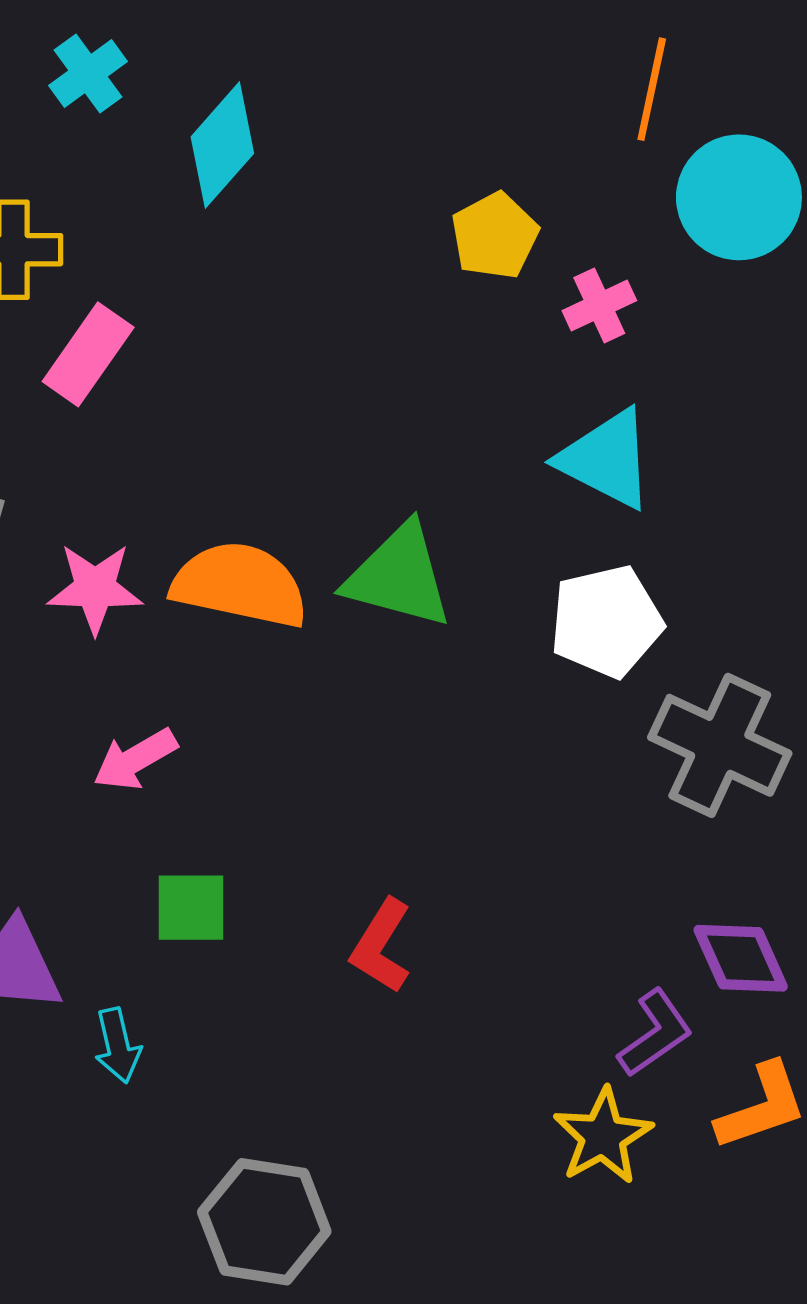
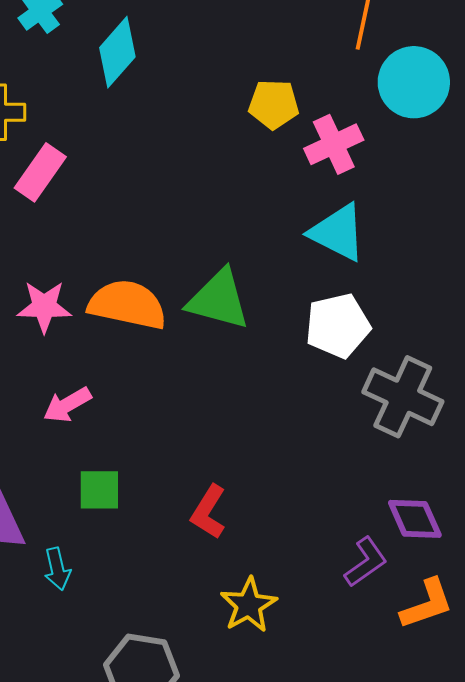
yellow pentagon: (495, 236) -> (274, 104), turned 30
pink cross: (599, 306) -> (334, 144), size x1.4
yellow star: (603, 1136) -> (249, 605), moved

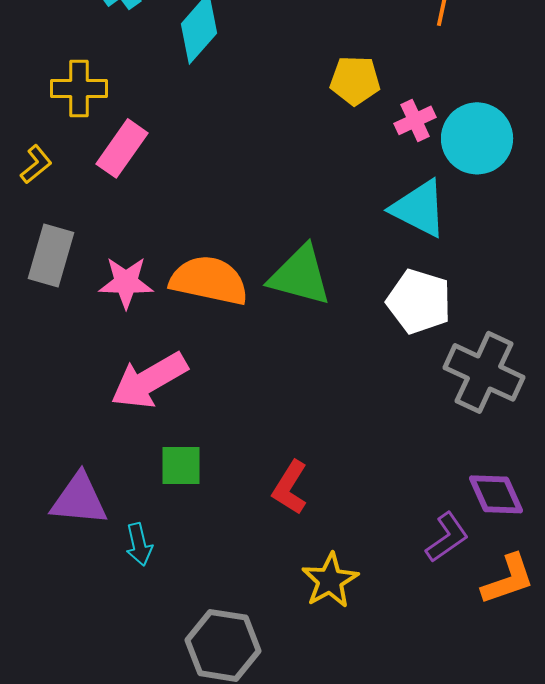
cyan circle: (414, 82) -> (477, 138), moved
pink cross: (334, 144) -> (415, 120), size x0.7
white pentagon: (338, 326) -> (419, 301), turned 30
pink arrow: (67, 405) -> (149, 380), size x1.6

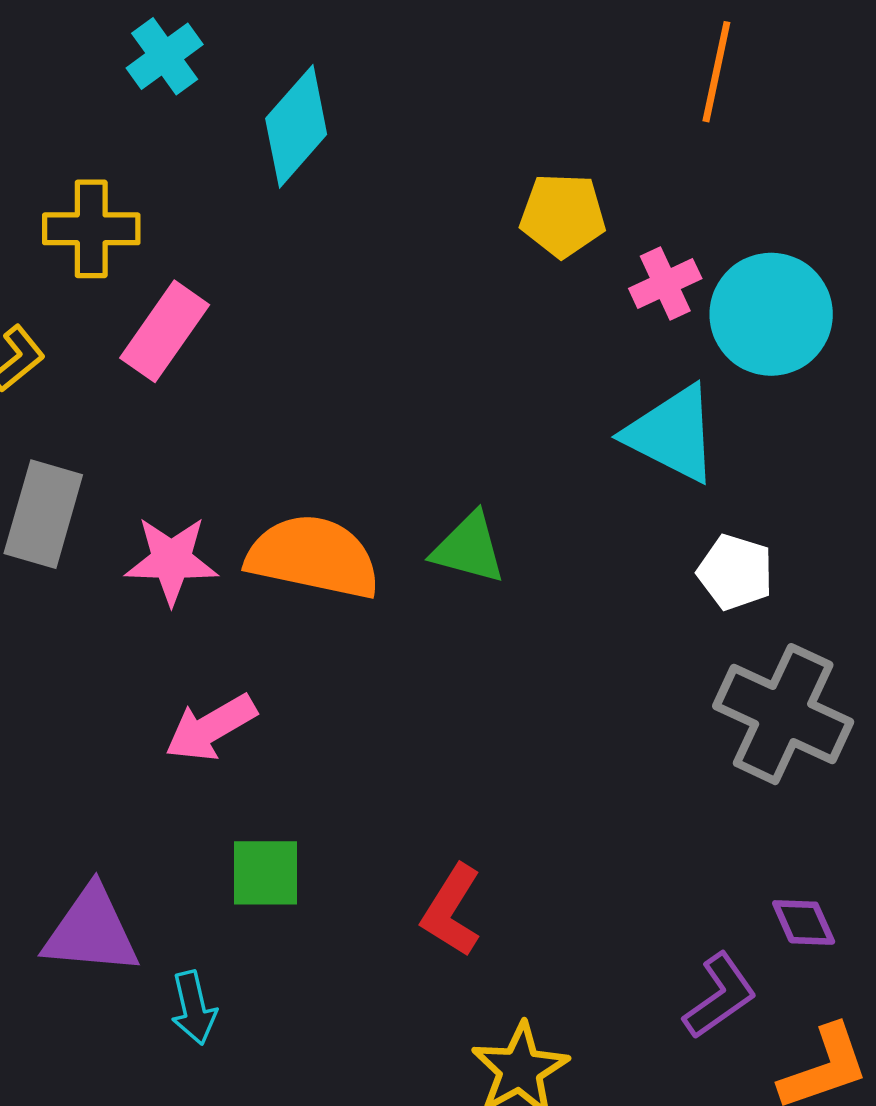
green triangle: (300, 275) -> (469, 548), size x0.7
white pentagon: (419, 301) -> (735, 572), moved, size x0.7
pink arrow: (149, 380) -> (211, 728), size x0.7
purple diamond: (496, 494) -> (804, 922), size x0.7

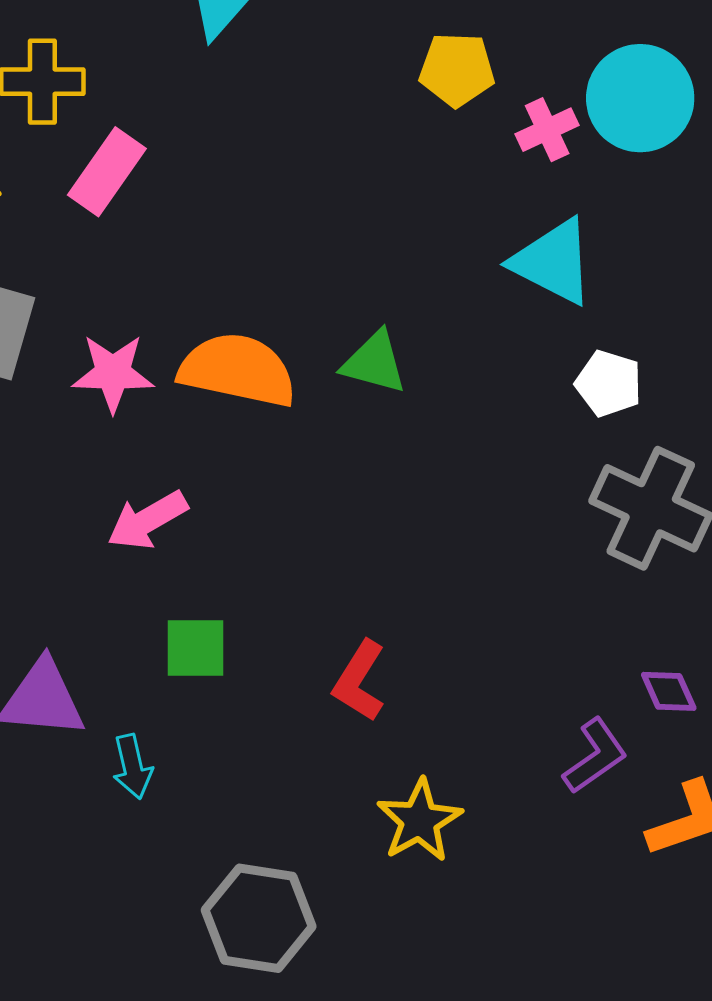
cyan circle: (771, 314) -> (640, 98), moved

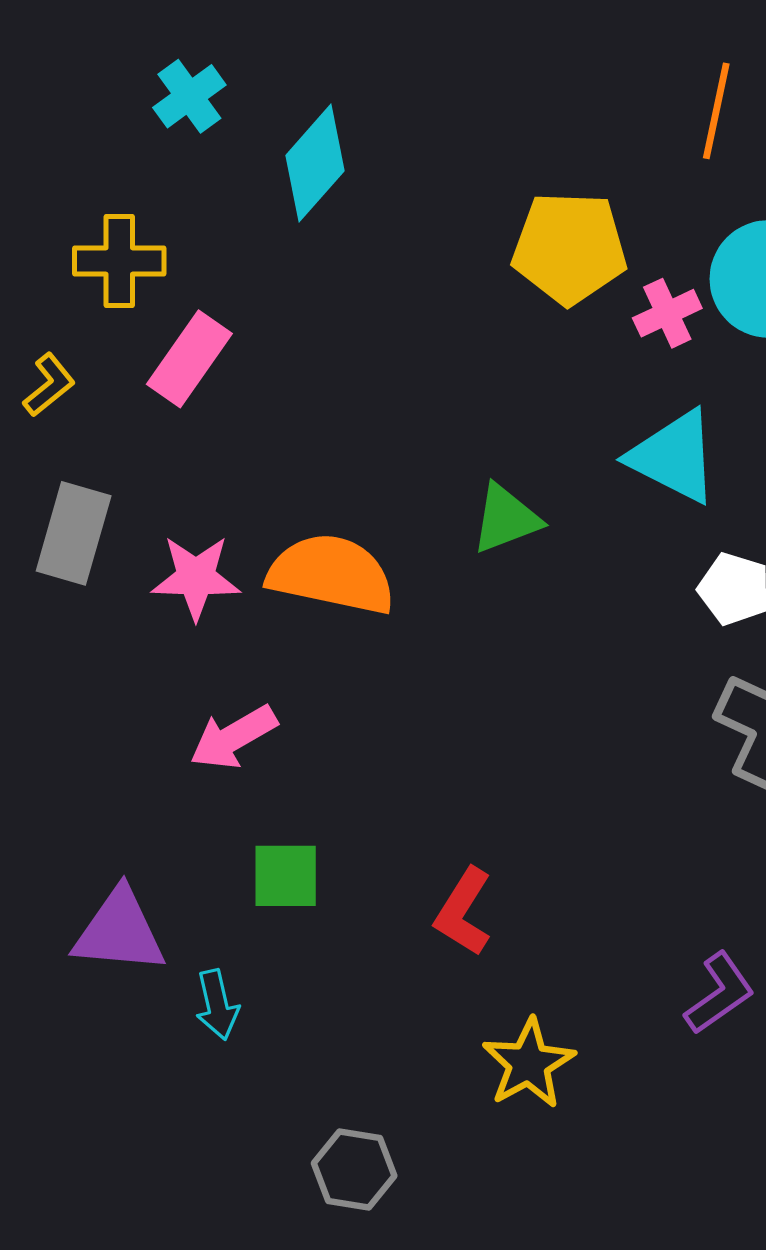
yellow pentagon: (457, 70) -> (569, 248), size x1.4
green triangle: (374, 362) -> (506, 519), moved, turned -36
gray hexagon: (259, 918) -> (354, 1169), size x0.7

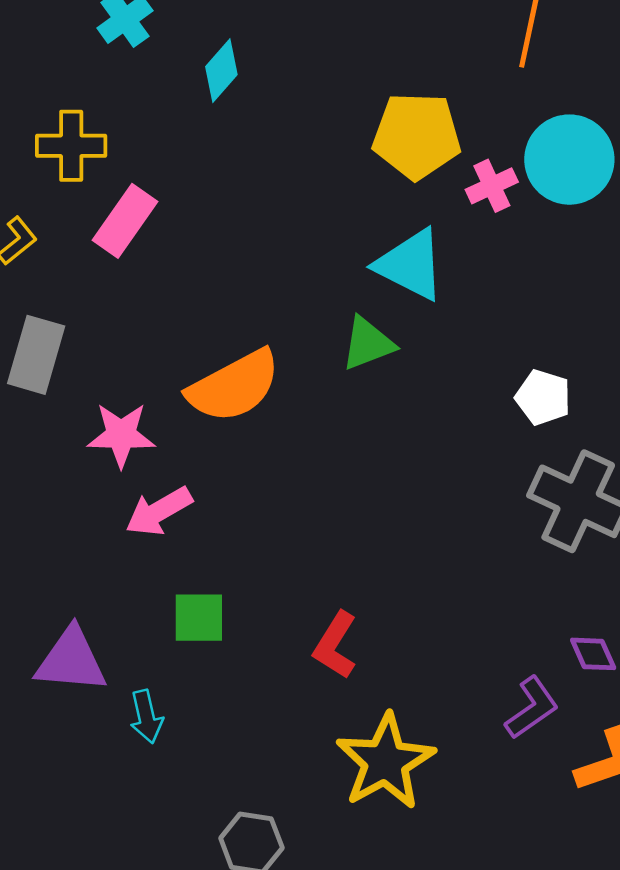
cyan diamond: (315, 163) -> (221, 71), size x0.7
cyan triangle: (674, 457) -> (410, 265), moved
orange semicircle: (331, 574) -> (234, 386), turned 140
pink star: (196, 577) -> (121, 435), moved
yellow star: (529, 1063) -> (385, 762), size x1.4

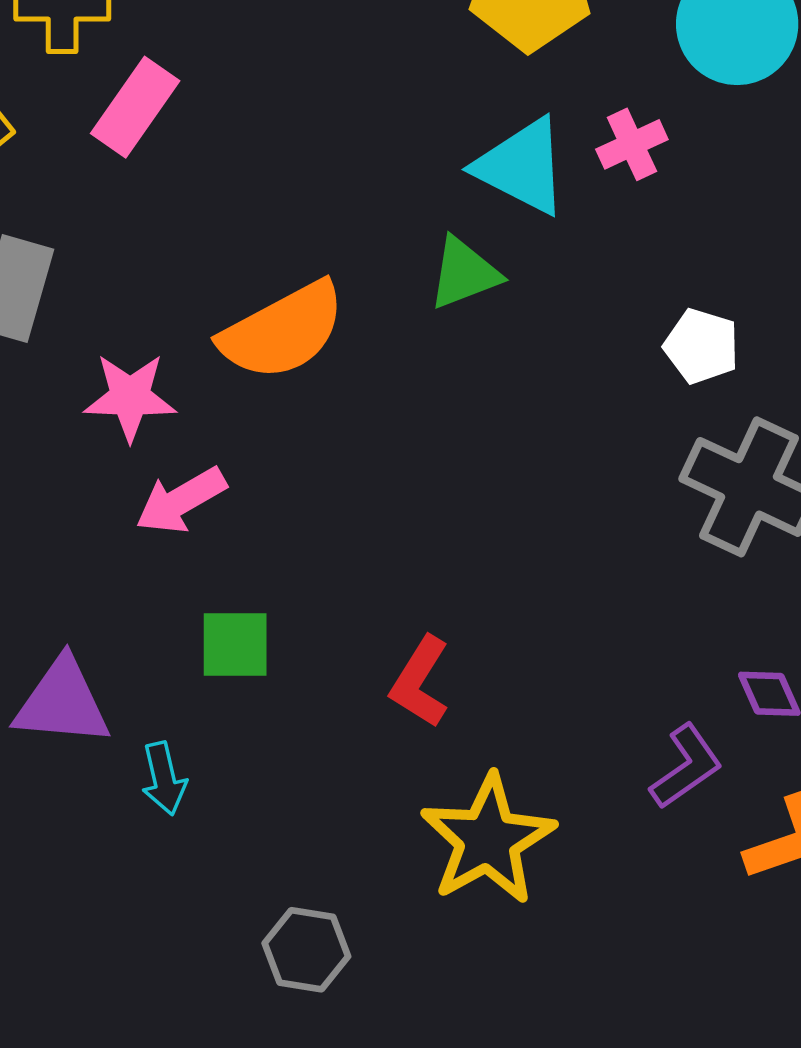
pink cross: (492, 186) -> (632, 144), moved

